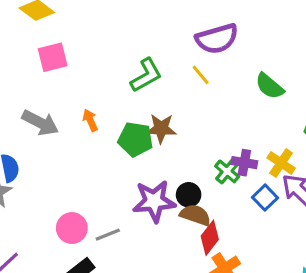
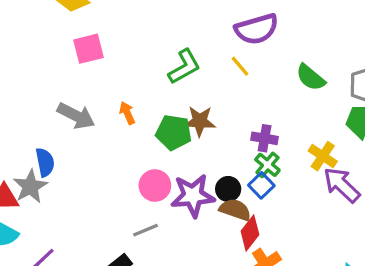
purple cross: (244, 163) -> (265, 138), moved
blue square: (265, 198) -> (261, 185), moved
pink circle: (72, 228) -> (155, 186), moved

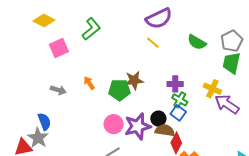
green L-shape: (184, 67) -> (91, 29), moved
gray arrow: (76, 116) -> (58, 90), size x0.7

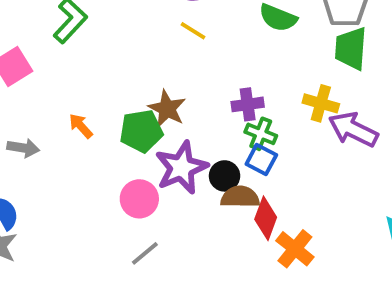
brown star: (134, 80) -> (167, 109), turned -30
purple star: (138, 126) -> (181, 168), moved

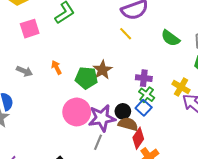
purple star: (181, 168) -> (102, 118), moved
pink circle: (139, 199) -> (77, 112), size x1.4
gray line: (145, 253) -> (98, 142), moved, turned -42

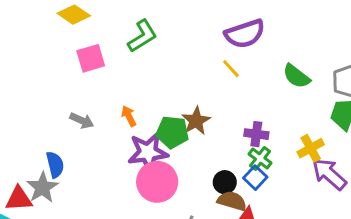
yellow cross: (181, 87) -> (311, 148), turned 30
purple star: (102, 118) -> (148, 152), moved

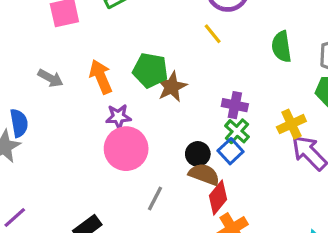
green semicircle: (296, 76) -> (282, 47), turned 40
orange arrow: (129, 116) -> (101, 77), size x1.5
green pentagon: (172, 132) -> (150, 70), moved
purple star: (148, 152) -> (118, 117), size x0.6

